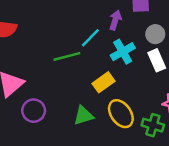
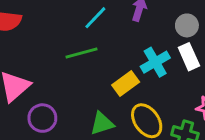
cyan line: (90, 38) -> (95, 18), moved
cyan cross: (123, 52) -> (155, 62), moved

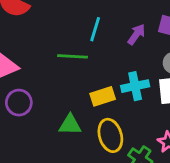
cyan line: (95, 18) -> (95, 29), turned -45

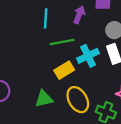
green line: (73, 56) -> (62, 42), moved

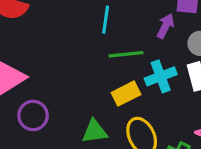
purple arrow: (79, 15) -> (165, 26), moved

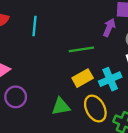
cyan line: (106, 20) -> (34, 26), moved
cyan cross: (161, 76) -> (110, 79), moved

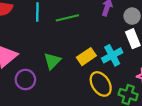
green line: (81, 49) -> (67, 18), moved
green triangle: (61, 106) -> (52, 61), moved, turned -30

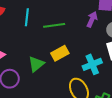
yellow rectangle: (86, 57) -> (60, 53), moved

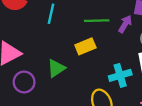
green line: (54, 25) -> (97, 21), moved
yellow rectangle: (60, 53) -> (85, 46), moved

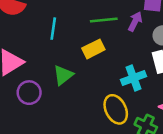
cyan line: (51, 14) -> (53, 29), moved

